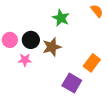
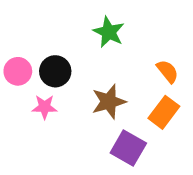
orange semicircle: (97, 11) -> (168, 71), moved
brown star: (52, 47) -> (109, 102), moved

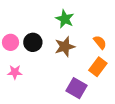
brown star: (109, 102) -> (65, 47), moved
pink star: (45, 107) -> (15, 72), moved

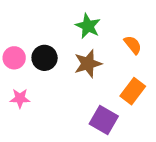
orange semicircle: (100, 42) -> (133, 45), moved

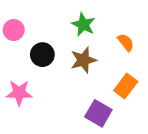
pink circle: (14, 58) -> (14, 30), moved
pink star: (20, 98) -> (19, 93), size x1.4

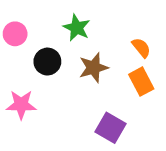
green star: (83, 25) -> (77, 28), moved
orange rectangle: (126, 86) -> (141, 82), moved, turned -65

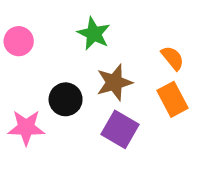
black circle: (47, 62) -> (66, 99), moved
purple square: (110, 128) -> (120, 129), moved

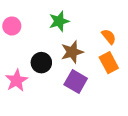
green star: (94, 34) -> (59, 21), turned 30
pink star: (26, 127) -> (17, 80), turned -30

